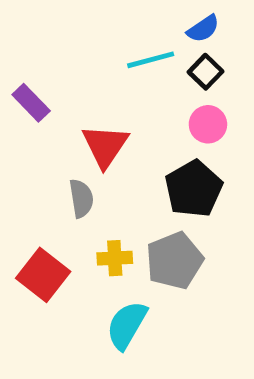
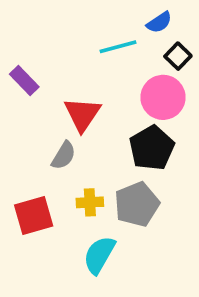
black square: (206, 72) -> (178, 56), moved
pink circle: (208, 124) -> (163, 97), size x1.5
gray semicircle: (81, 198) -> (64, 155), turned 40
red square: (43, 275) -> (34, 215), turned 36

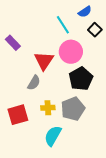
cyan line: (118, 47) -> (63, 25), turned 72
pink circle: (163, 97) -> (71, 52), moved

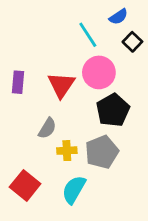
purple rectangle: (13, 43) -> (18, 82), moved, turned 49
gray semicircle: (34, 83) -> (47, 128), moved
red square: (18, 115) -> (25, 185), moved, turned -35

